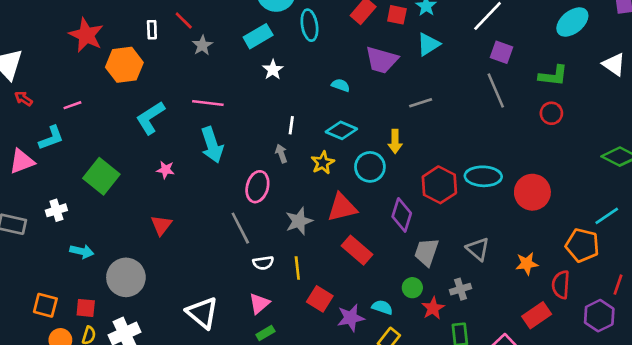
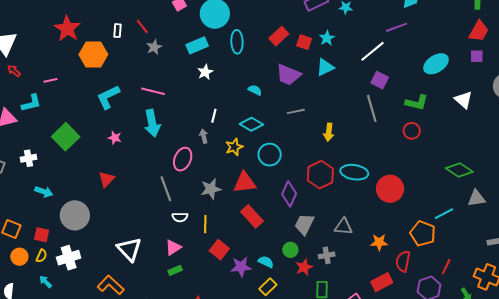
gray line: (421, 103) -> (296, 111), moved
yellow arrow: (395, 142) -> (329, 132), moved
gray triangle: (478, 249) -> (343, 227), turned -42

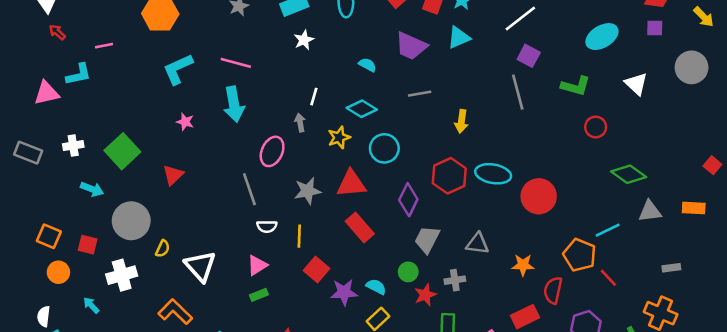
red circle: (412, 131) -> (596, 127), moved
green square: (66, 137) -> (122, 151), moved
yellow semicircle: (41, 256) -> (163, 249), moved
red line: (446, 267) -> (608, 278), moved, turned -70

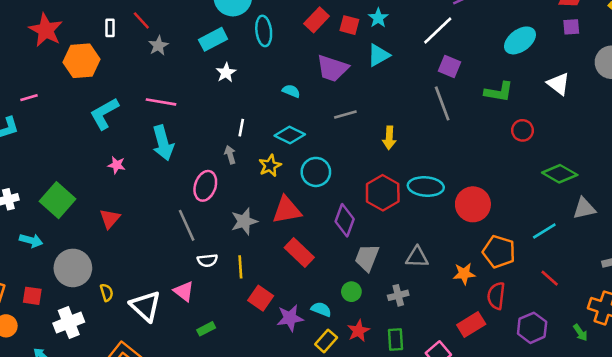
yellow semicircle: (163, 249) -> (107, 292), turned -36
orange pentagon: (580, 255) -> (499, 252), moved
pink triangle: (257, 265) -> (184, 291), moved, turned -45
red star: (425, 295) -> (358, 331), moved

